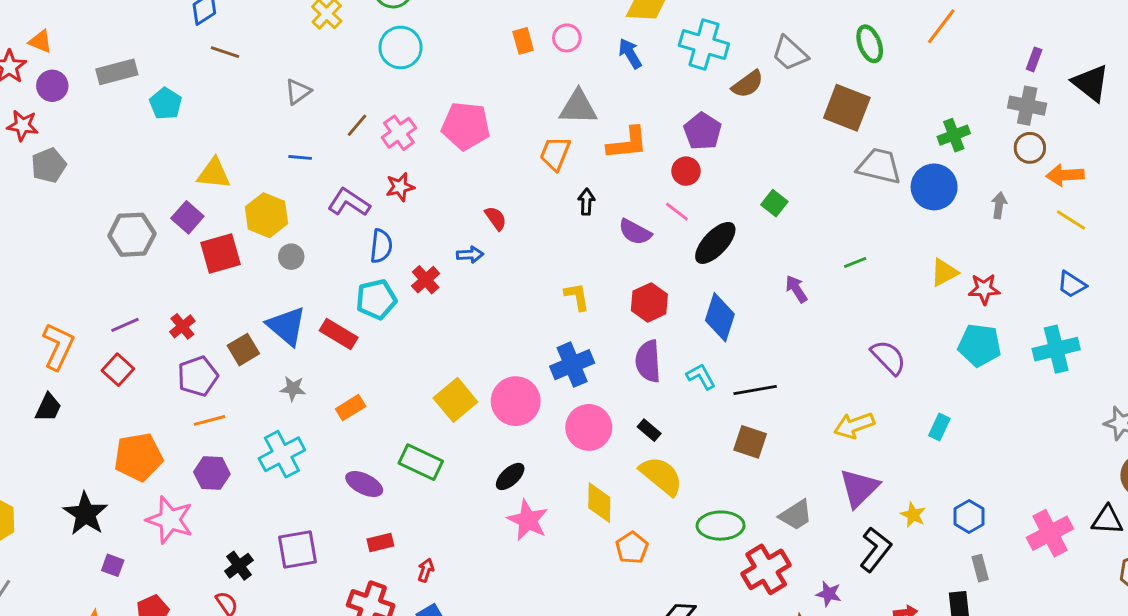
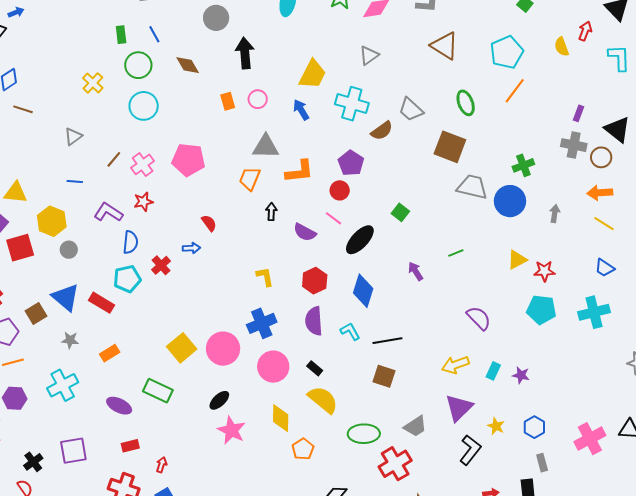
brown circle: (1030, 148) -> (601, 157), moved
cyan rectangle: (939, 427) -> (493, 371), moved
purple star: (829, 594) -> (521, 375), moved

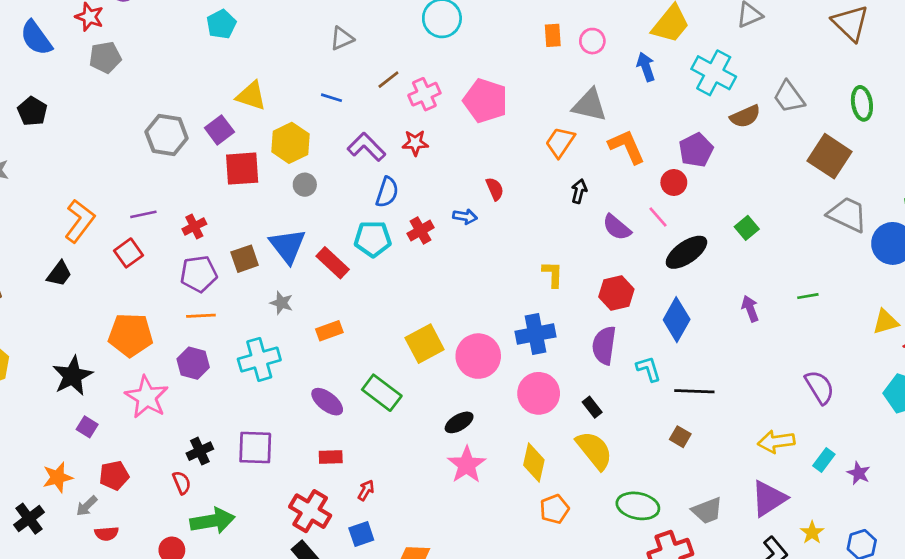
orange L-shape: (299, 171) -> (627, 147), turned -120
brown square: (384, 376) -> (680, 437), size x0.7

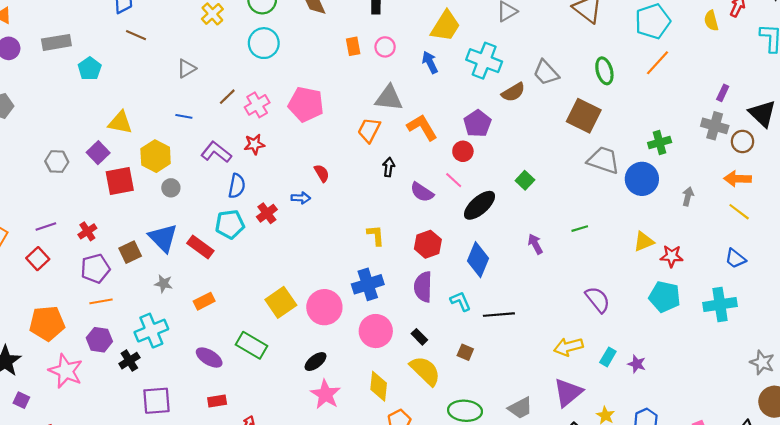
gray hexagon: (167, 135) -> (57, 162), size x0.7
brown square: (680, 437) -> (465, 352), moved
black cross: (200, 451) -> (129, 361), moved

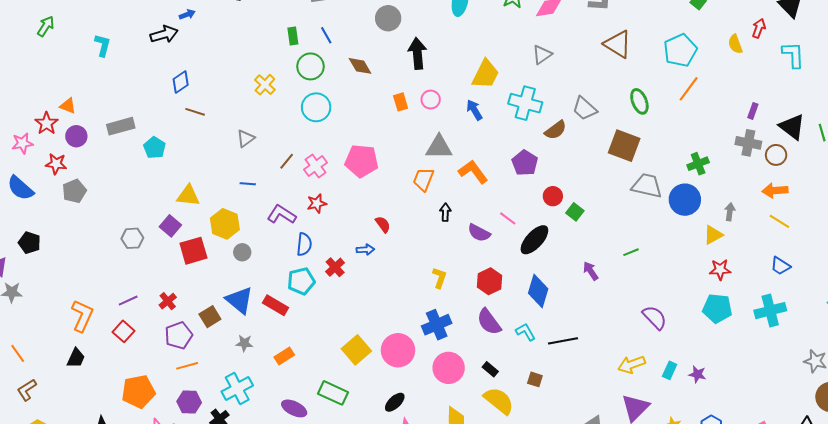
red circle: (463, 151) -> (553, 196), moved
yellow L-shape: (376, 235) -> (439, 278), turned 30
yellow triangle: (644, 242) -> (713, 235), moved
purple semicircle: (423, 287) -> (489, 322), turned -32

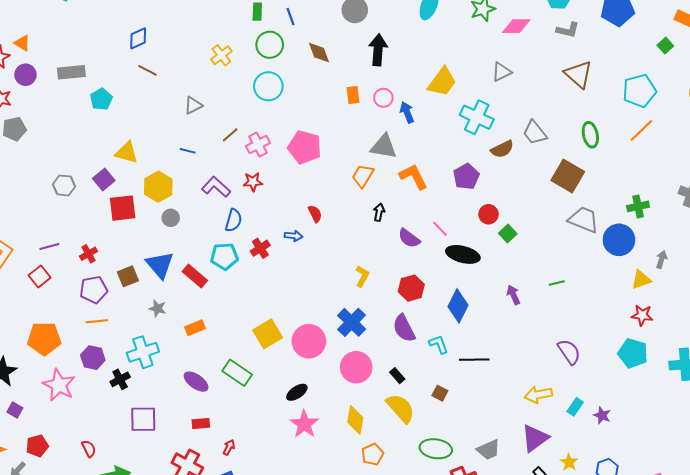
blue arrow: (474, 110) -> (407, 112), moved
black ellipse: (534, 240) -> (463, 254), turned 52
blue cross: (437, 325) -> (352, 322), turned -32

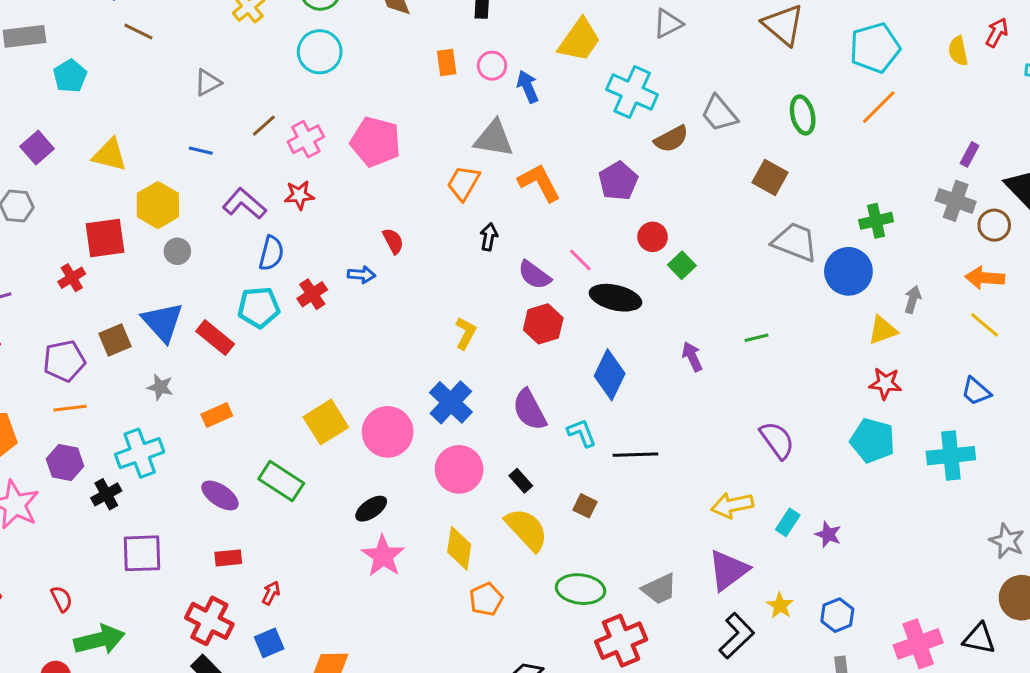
brown square: (568, 176) -> (770, 177), size x0.7
purple square: (104, 180) -> (37, 148), moved
red cross: (89, 254) -> (72, 278), moved
red hexagon: (411, 288) -> (543, 324), moved

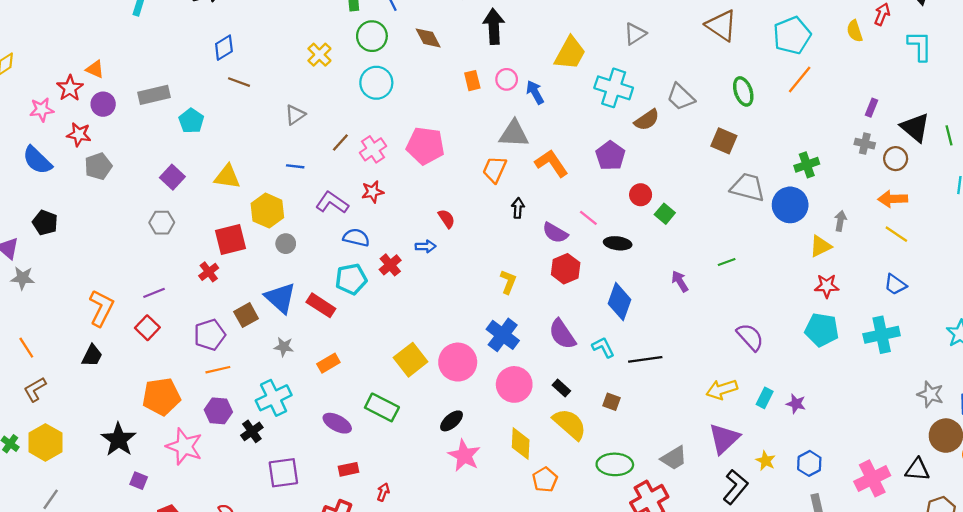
gray cross: (956, 201) -> (865, 144), size x0.7
blue semicircle: (271, 253) -> (356, 238), turned -85
black ellipse: (615, 298) -> (618, 243), size x0.7

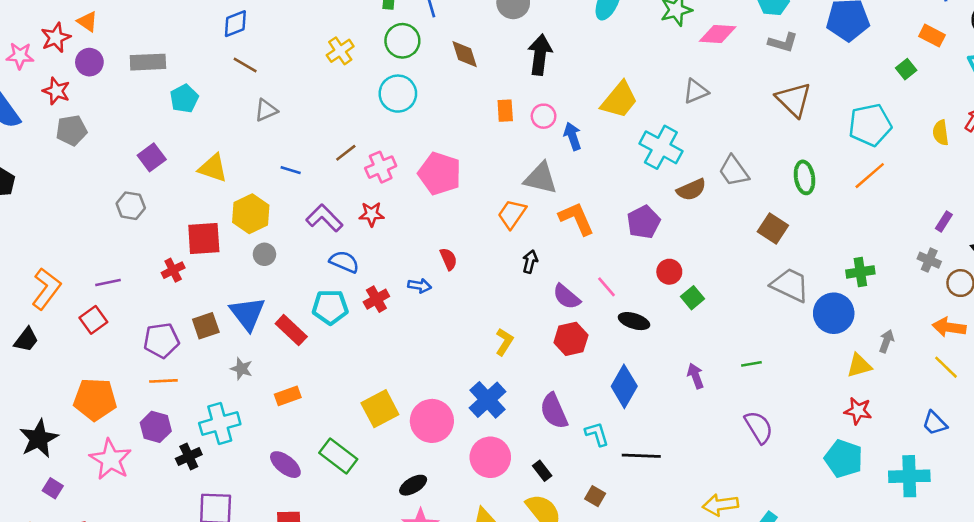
gray triangle: (295, 115) -> (266, 110), moved
purple semicircle: (750, 337) -> (759, 427), moved

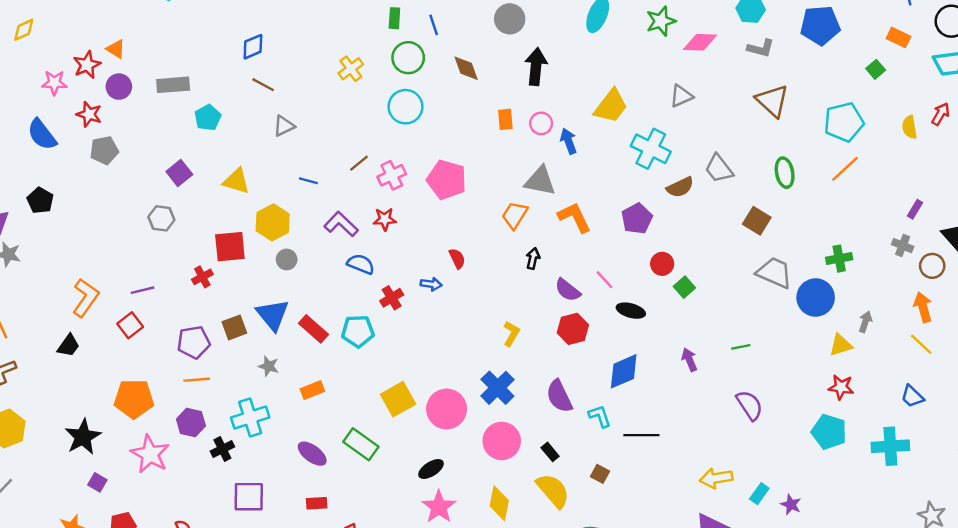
cyan pentagon: (330, 307) -> (358, 331), moved
orange arrow: (949, 327) -> (923, 307), turned 68
blue diamond: (624, 386) -> (624, 371), turned 39

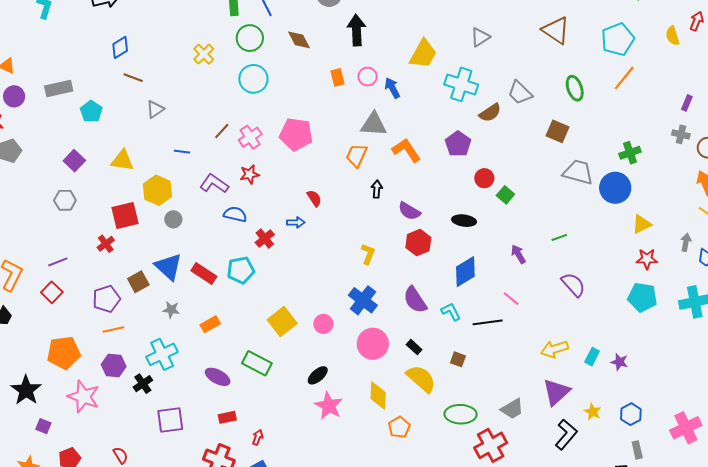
pink line: (604, 280) -> (511, 299), moved
gray arrow: (865, 322) -> (686, 242), moved
pink circle: (447, 409) -> (323, 324), size x0.6

